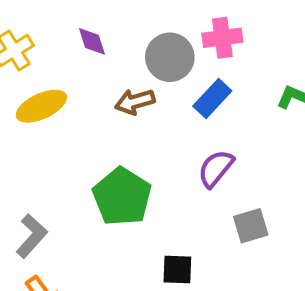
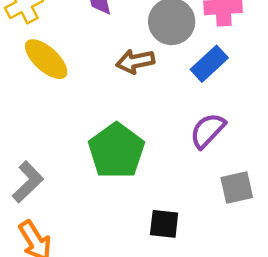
yellow ellipse: (41, 106) -> (46, 59), turned 63

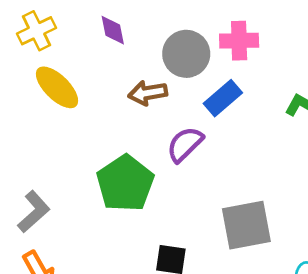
purple semicircle: (208, 131) -> (185, 144), moved
gray square: (237, 187) -> (246, 225), size x1.5

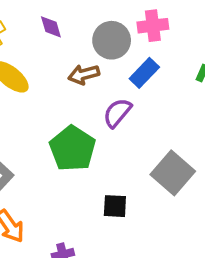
gray square: (246, 225) -> (173, 173), turned -33

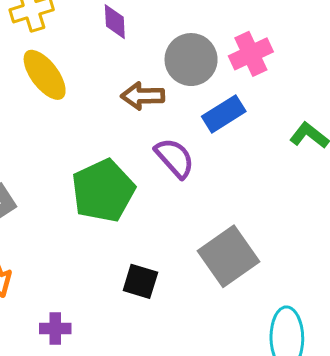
pink cross: (153, 26) -> (251, 54), turned -32
purple semicircle: (117, 113) -> (175, 158), turned 84

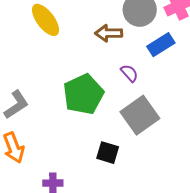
purple semicircle: (175, 158) -> (129, 73), size x0.7
gray square: (228, 256) -> (140, 115), moved

